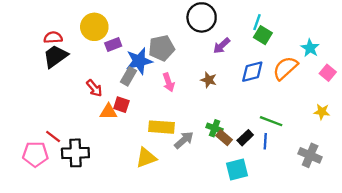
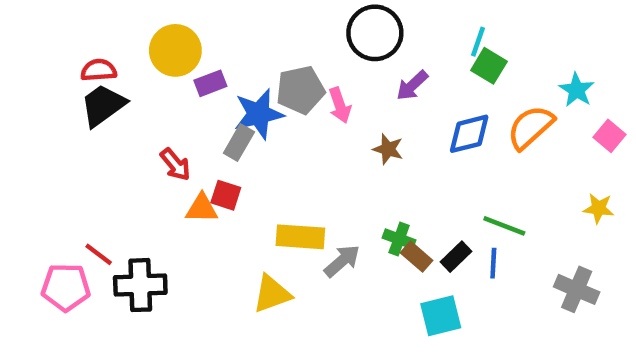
pink arrow: (169, 82) -> (340, 105), moved

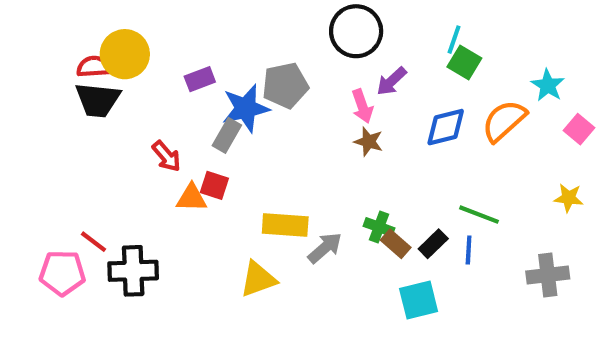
yellow circle: (175, 50) -> (125, 54), moved
black trapezoid: (103, 105) -> (98, 100), turned -138
pink arrow: (340, 105) -> (362, 106), moved
gray cross: (577, 289) -> (548, 275), turned -30

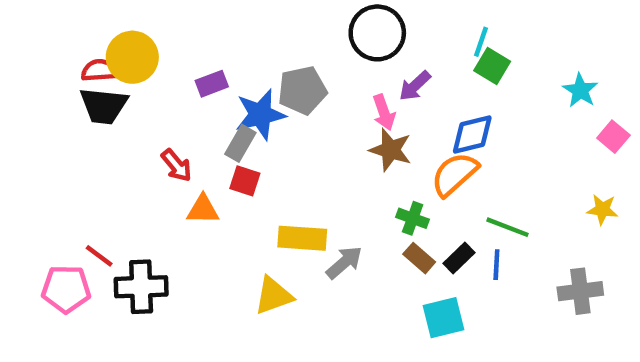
orange semicircle: (504, 121) -> (455, 174), moved
brown star: (369, 142) -> (391, 150), size x1.4
red square: (214, 185) -> (245, 181), moved
green cross: (379, 227) -> (413, 218), moved

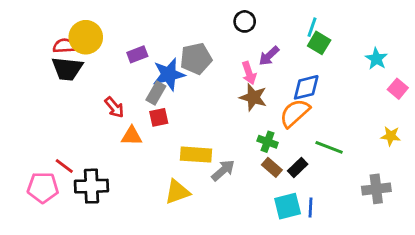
black circle: (377, 33) -> (245, 21), size x0.6
red square: (245, 181) -> (159, 117), turned -30
blue line: (496, 265) -> (310, 208), moved

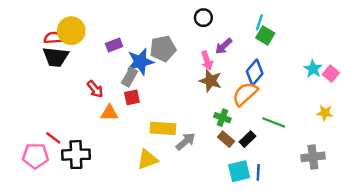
cyan star: (376, 59) -> (313, 69), moved
blue diamond: (306, 87) -> (255, 72), turned -35

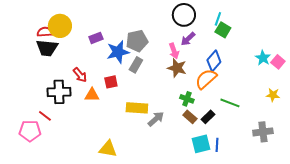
black circle: (203, 18) -> (184, 15), moved, size x1.5
gray rectangle: (130, 77) -> (136, 65), moved
black cross: (76, 155) -> (59, 92), moved
yellow triangle: (147, 159) -> (108, 149), moved, turned 30

